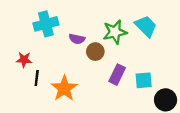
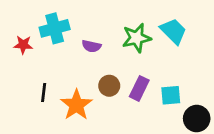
brown circle: (95, 52) -> (109, 86), moved
red star: (24, 60) -> (23, 45), moved

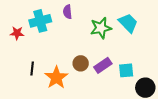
purple semicircle: (91, 46) -> (67, 12), moved, turned 72
purple rectangle: (139, 88) -> (103, 65), turned 30

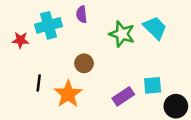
green star: (101, 28) -> (122, 34), turned 30
brown circle: (81, 63) -> (84, 63), moved
purple rectangle: (103, 65) -> (123, 96), moved

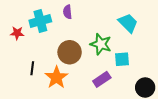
green star: (122, 34) -> (101, 44), moved
brown circle: (84, 63) -> (70, 52), size x1.5
cyan square: (153, 85) -> (122, 59), moved

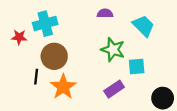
purple semicircle: (68, 12) -> (105, 13), moved, turned 96
brown circle: (70, 52) -> (54, 56), moved

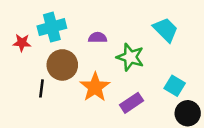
purple semicircle: (105, 13) -> (98, 38), moved
cyan square: (137, 66) -> (175, 86), moved, turned 36
orange star: (63, 87) -> (95, 87), moved

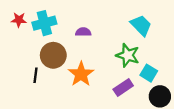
red star: (22, 43) -> (19, 20), moved
green star: (130, 57) -> (128, 55), moved
purple rectangle: (132, 103) -> (123, 87), moved

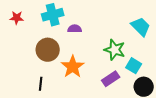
cyan cross: (44, 23) -> (53, 15), moved
cyan trapezoid: (141, 25) -> (141, 27), moved
black line: (35, 75) -> (41, 84), moved

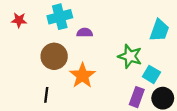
cyan trapezoid: (141, 27) -> (159, 30), turned 65
purple rectangle: (111, 79) -> (137, 97), moved, turned -36

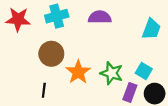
red star: (19, 20) -> (18, 19), size x1.6
purple semicircle: (85, 33) -> (100, 17), moved, size x1.5
green star: (130, 56) -> (112, 73), moved

